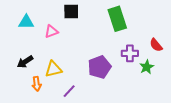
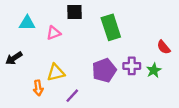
green rectangle: (117, 19) -> (111, 27), moved
purple cross: (130, 53) -> (132, 66), moved
black arrow: (25, 62) -> (14, 58), moved

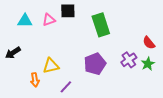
pink triangle: (54, 33) -> (49, 20), moved
purple cross: (132, 66) -> (129, 60), moved, turned -35
green star: (154, 70) -> (148, 64), moved

